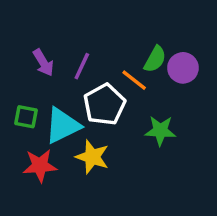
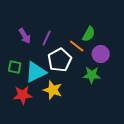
purple circle: (183, 68) -> (101, 54), moved

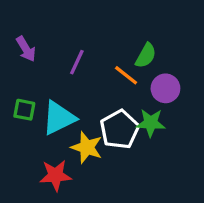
purple arrow: (25, 36) -> (26, 49), moved
white pentagon: (60, 60) -> (120, 129), moved
red star: (23, 95) -> (56, 175), moved

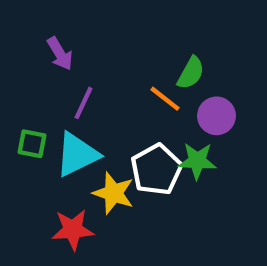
purple arrow: (26, 49) -> (60, 54), moved
purple line: (77, 62) -> (83, 103), moved

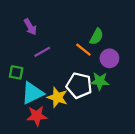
purple line: (83, 103) -> (42, 52), turned 35
cyan triangle: (77, 154) -> (32, 93), moved
white pentagon: (156, 169) -> (79, 85), turned -30

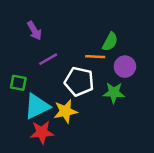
orange line: (83, 50) -> (95, 57), turned -35
white pentagon: (79, 85) -> (79, 81), moved
yellow star: (57, 97) -> (65, 111), turned -30

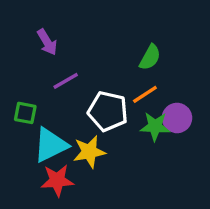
orange line: (95, 57) -> (145, 94), moved, turned -36
purple circle: (125, 67) -> (177, 118), moved

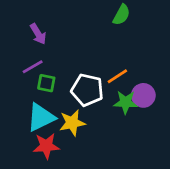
green semicircle: (150, 57) -> (121, 15), moved
purple line: (66, 81) -> (33, 67), moved
green square: (25, 113) -> (46, 83), moved

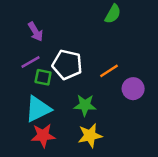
white pentagon: (87, 90) -> (67, 65), moved
green star: (126, 102) -> (85, 105), moved
yellow star: (72, 123) -> (90, 136), moved

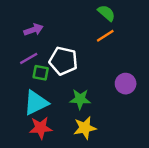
green semicircle: (113, 14) -> (106, 13), turned -78
purple arrow: (35, 32) -> (33, 30), turned -78
orange line: (109, 71) -> (105, 36), moved

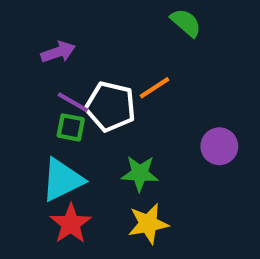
orange line: (105, 36) -> (154, 88), moved
purple line: (29, 58) -> (73, 102), moved, turned 60
red star: (41, 128) -> (71, 224), turned -30

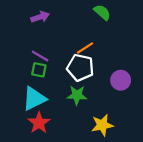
purple arrow: (58, 52) -> (40, 17), moved
white pentagon: (110, 106) -> (80, 68), moved
yellow star: (148, 224) -> (102, 125), moved

